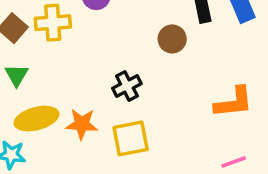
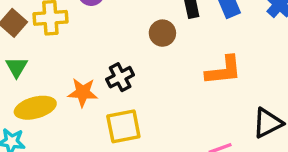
orange L-shape: (234, 102) -> (224, 70), moved
orange star: (82, 124) -> (83, 92), moved

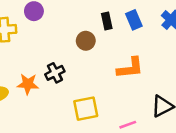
yellow square: (123, 126) -> (86, 109), moved

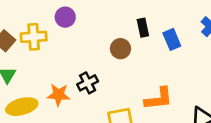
blue rectangle: (134, 20) -> (172, 39), moved
orange L-shape: (130, 68) -> (159, 99), moved

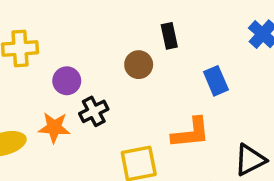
purple circle: (65, 17) -> (67, 81), moved
blue rectangle: (172, 39) -> (216, 81), moved

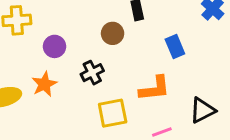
black cross: (94, 111) -> (92, 73), moved
orange star: (54, 128) -> (44, 84), turned -30

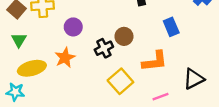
brown circle: (113, 33) -> (124, 36), moved
yellow square: (113, 113) -> (120, 81), turned -30

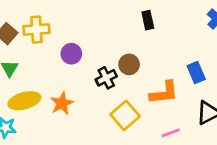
blue rectangle: (171, 27) -> (196, 72), moved
orange star: (65, 58) -> (62, 103), moved

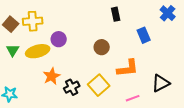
blue rectangle: (196, 72) -> (144, 35), moved
black cross: (106, 78) -> (72, 87), moved
yellow ellipse: (24, 101) -> (38, 51), moved

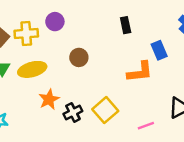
purple circle: (59, 39) -> (55, 22), moved
brown circle: (102, 47) -> (79, 57), moved
orange L-shape: (128, 68) -> (140, 72), moved

